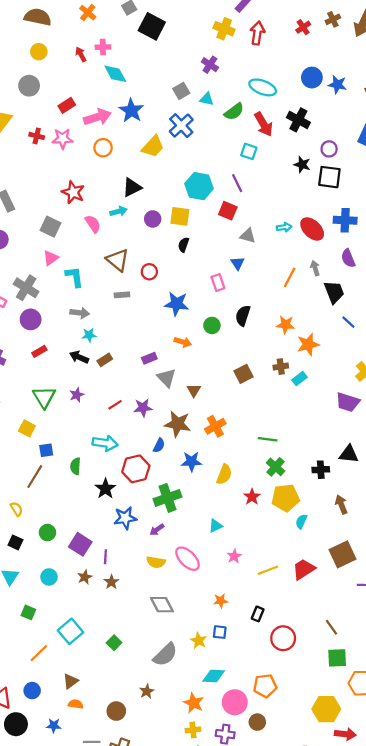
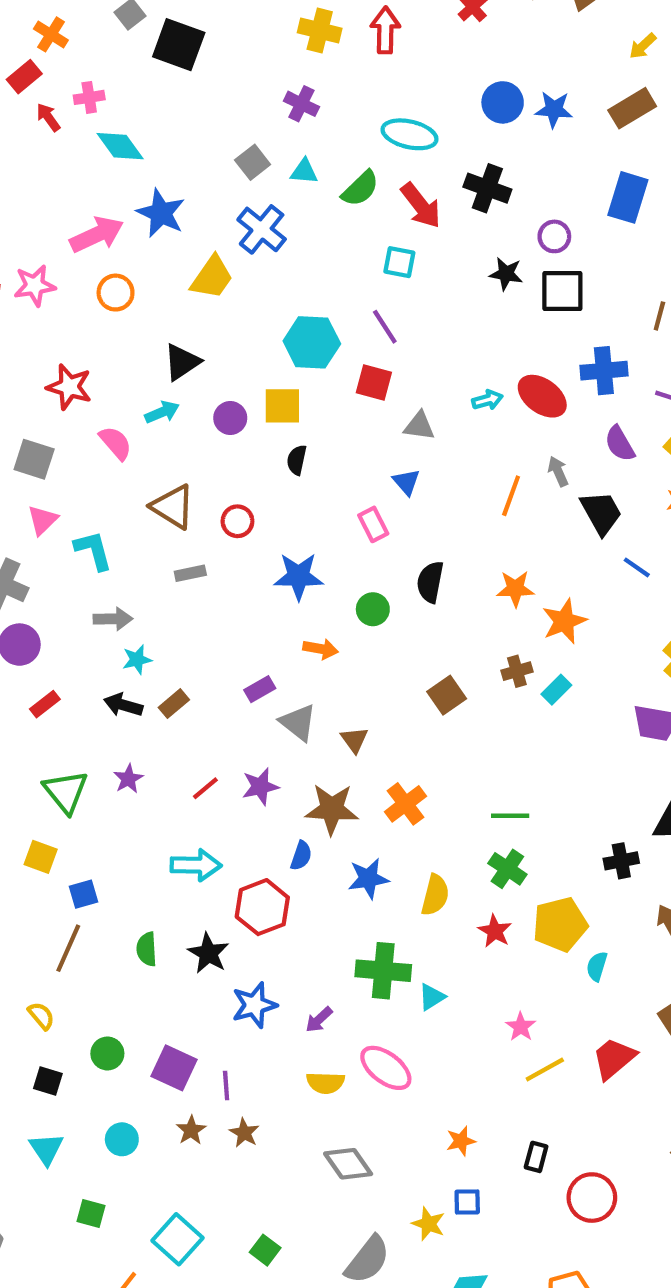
red rectangle: (67, 105) -> (24, 77), moved
green semicircle: (75, 466) -> (147, 949), moved
green cross: (276, 467) -> (507, 869), moved
green cross: (168, 498) -> (383, 971), moved, turned 32
pink star: (234, 556) -> (521, 1027), moved

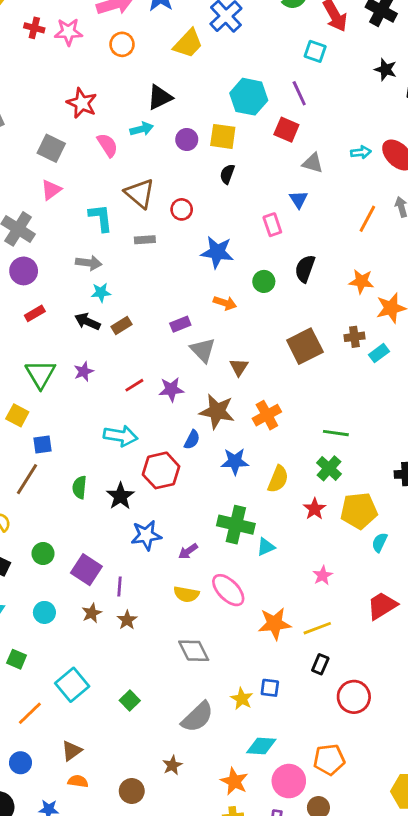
cyan L-shape: (93, 550) -> (101, 218), moved
brown square: (447, 695) -> (305, 346), size x1.4
yellow line: (545, 1069) -> (317, 628), moved
orange star: (461, 1141) -> (275, 624), moved, size x1.6

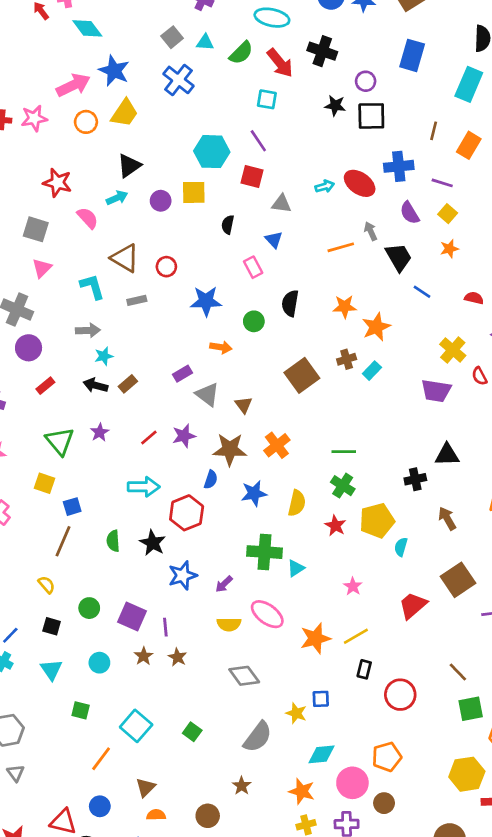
yellow trapezoid: (188, 43) -> (124, 113), moved
black semicircle: (227, 174) -> (228, 225), moved
orange line: (367, 219) -> (341, 247), turned 55

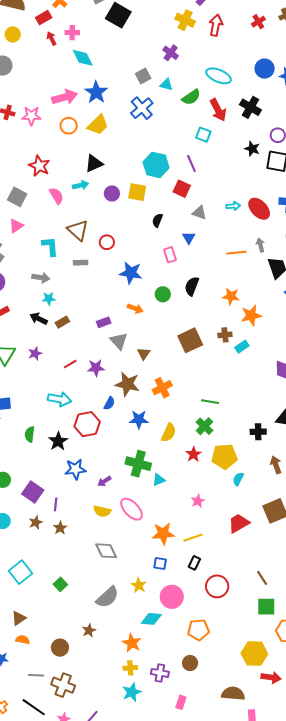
blue square: (321, 699) -> (160, 563), moved
pink circle: (352, 783) -> (172, 597), moved

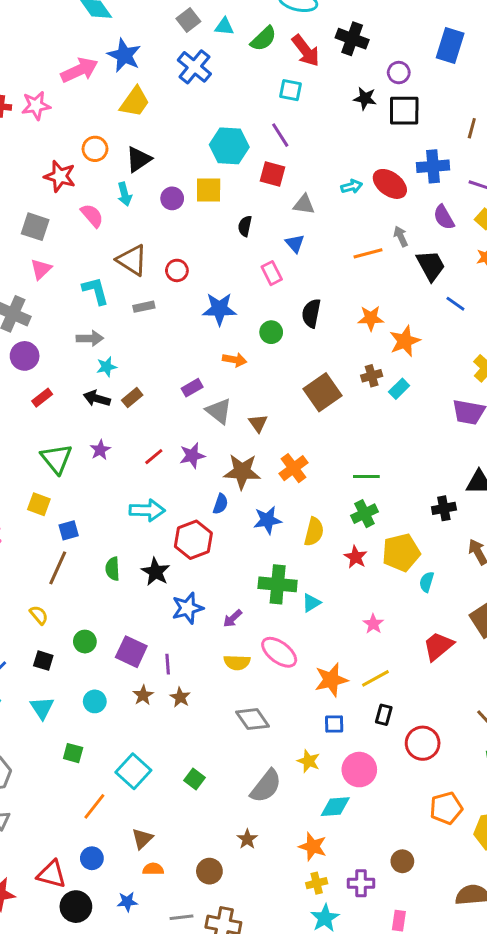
orange circle: (69, 126) -> (95, 149), moved
cyan arrow: (81, 185) -> (125, 194), turned 98
green cross: (204, 426) -> (364, 514), turned 30
orange pentagon: (199, 630) -> (446, 808), moved

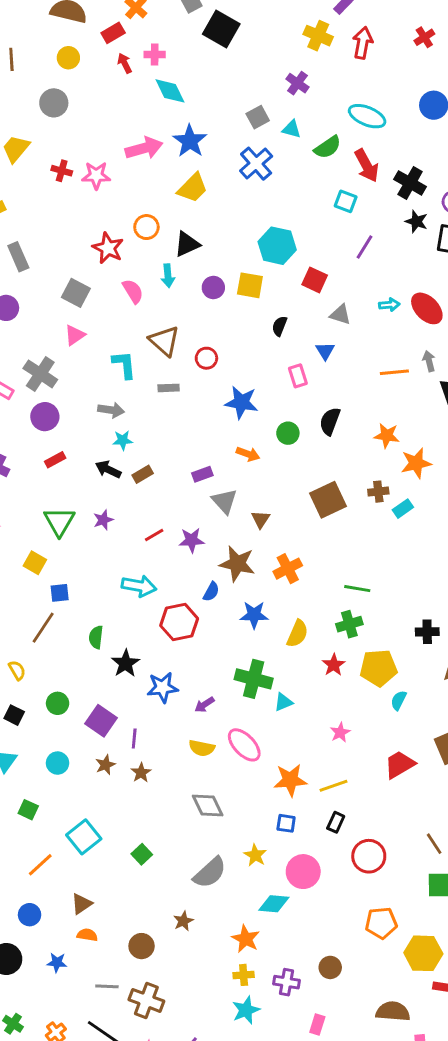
black cross: (352, 39) -> (410, 183), moved
purple line: (280, 135) -> (364, 247), moved, turned 55
black star: (156, 572) -> (126, 663), moved

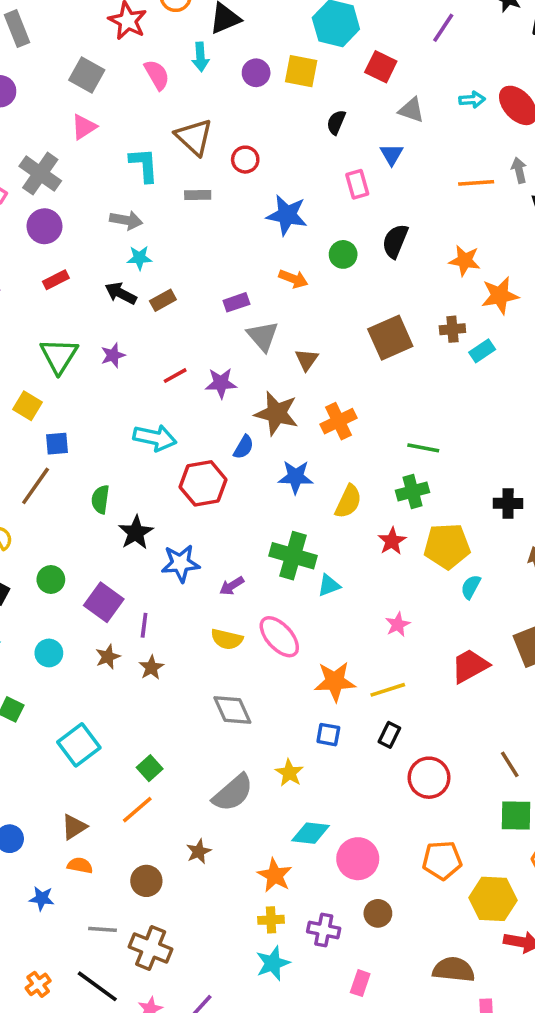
orange line: (40, 865) -> (137, 810), moved
pink circle: (303, 872) -> (358, 859), moved

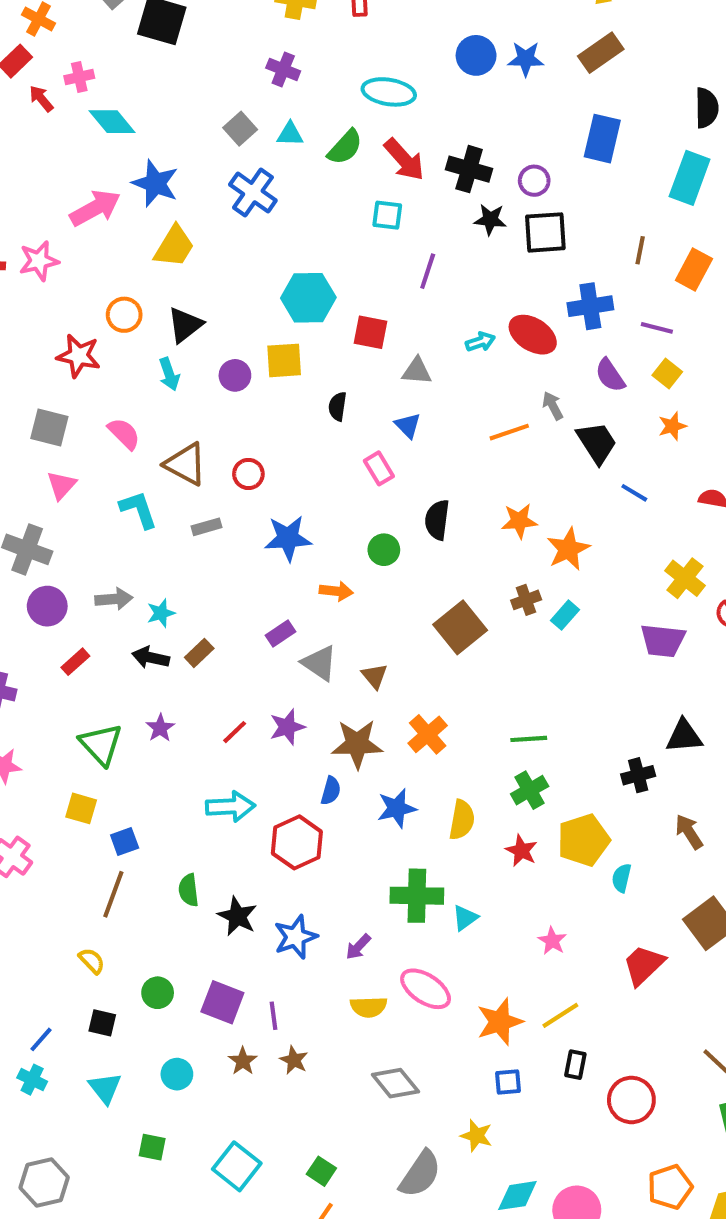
pink semicircle: (157, 75) -> (124, 434), moved
blue star: (287, 215) -> (288, 538), moved
gray arrow: (126, 220) -> (114, 599), moved

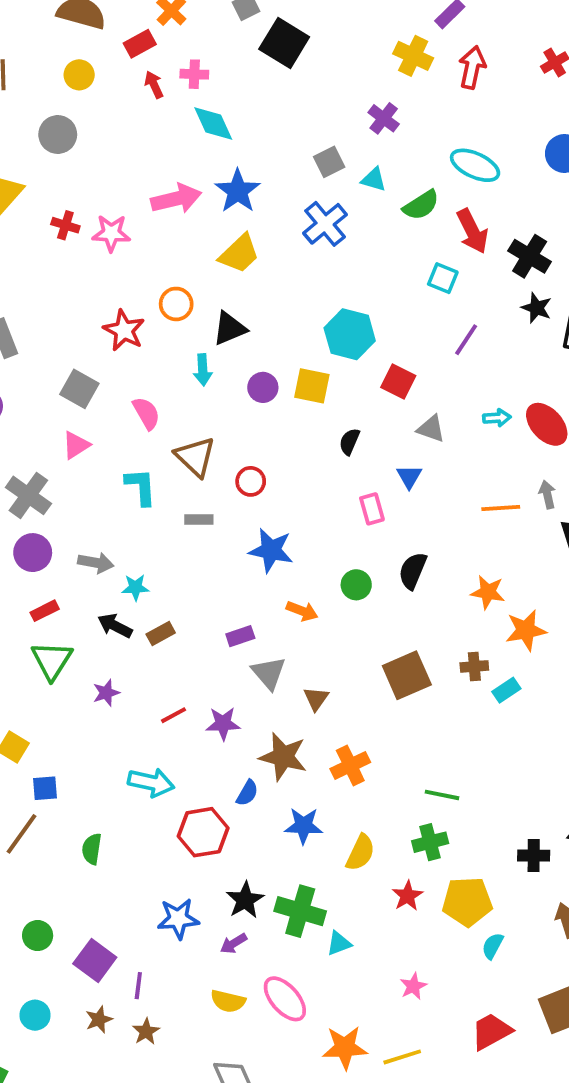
green triangle: (101, 744) -> (52, 660), moved
black star: (237, 916) -> (245, 900), moved

